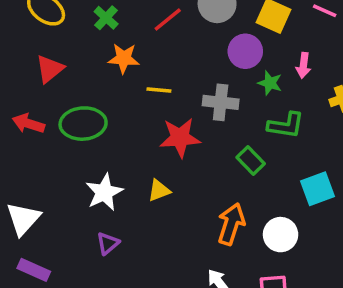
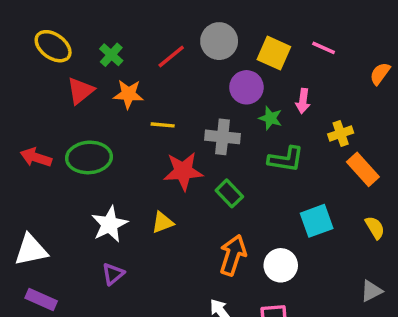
red triangle: (50, 69) -> (80, 91), moved
green rectangle: (251, 161) -> (229, 193), moved
white triangle: (23, 219) -> (31, 250), turned 36

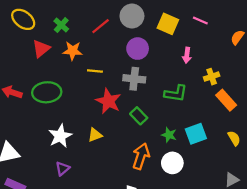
purple circle: (246, 87) -> (138, 49), moved
green star: (270, 118) -> (169, 135), moved
red star: (183, 171) -> (108, 101), turned 30

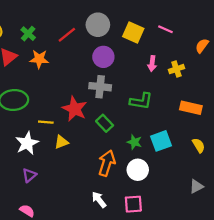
yellow line: (95, 71) -> (46, 122), moved
yellow cross: (212, 77) -> (176, 69), moved
orange rectangle: (226, 100) -> (191, 108), turned -35

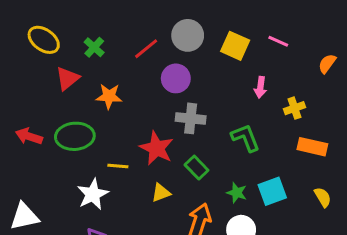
purple circle: (103, 57) -> (176, 78), moved
orange star: (39, 59) -> (109, 96), moved
yellow cross: (176, 69) -> (295, 108), moved
green L-shape: (141, 101) -> (246, 138), turned -120
yellow triangle: (61, 142) -> (161, 193), moved

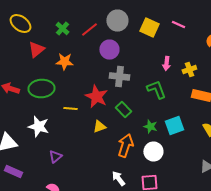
green cross: (94, 47) -> (62, 28), moved
pink arrow: (260, 87) -> (166, 64), moved
white star: (93, 194) -> (38, 126), moved, turned -30

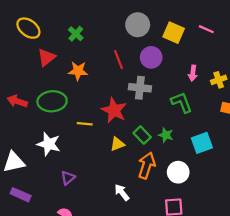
red line: (89, 30) -> (119, 60), moved, turned -72
purple circle: (109, 50) -> (151, 57), moved
green rectangle: (123, 110) -> (142, 135), moved
green star: (150, 126) -> (166, 135), moved
white arrow: (118, 178) -> (122, 192), moved

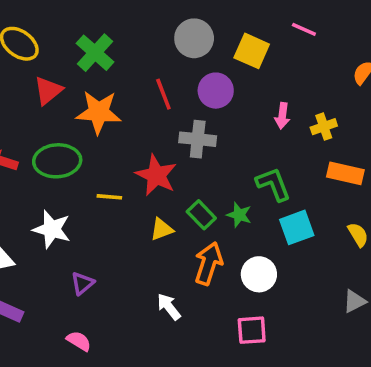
pink line: (206, 29) -> (304, 29), moved
green cross: (76, 34) -> (95, 53), size x1.5
orange star: (78, 71) -> (99, 112), size x1.4
green L-shape: (182, 102) -> (273, 184), moved

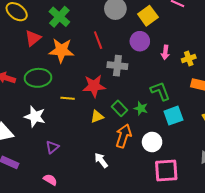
yellow square: (252, 51) -> (148, 16), turned 30
purple circle: (216, 91) -> (140, 41), moved
red star: (156, 175) -> (94, 86), turned -30
pink square: (252, 330) -> (166, 171), moved, size x1.4

